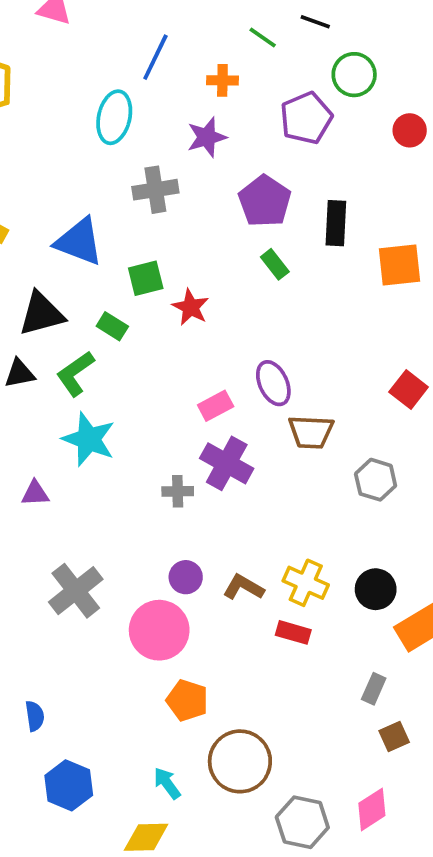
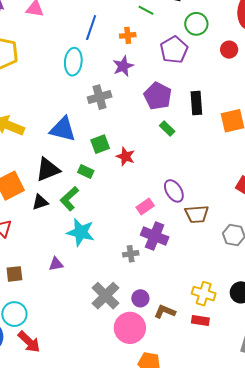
brown L-shape: (243, 587) -> (165, 312), moved
gray cross: (76, 591) -> (105, 296), moved

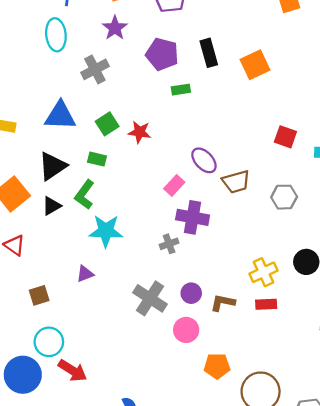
green rectangle: (167, 129) -> (181, 90), turned -42
yellow cross: (204, 294) -> (263, 272), turned -30
pink circle: (130, 328) -> (186, 330), size x0.7

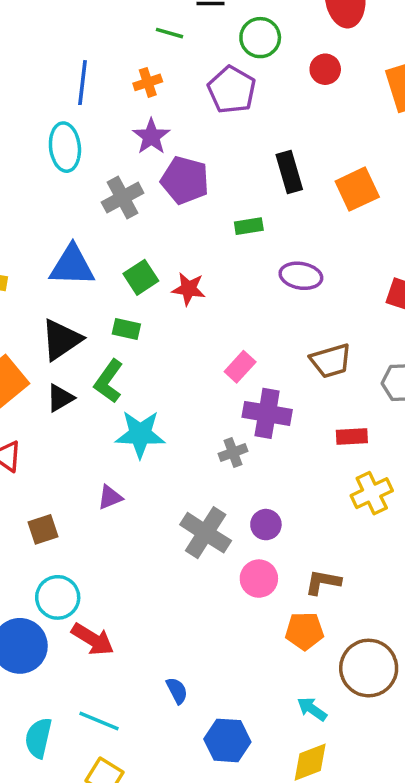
purple pentagon: (162, 54) -> (185, 180), moved
purple ellipse: (204, 160) -> (301, 276), moved, turned -36
brown L-shape: (223, 303) -> (323, 582), moved
red rectangle: (266, 304) -> (352, 437), moved

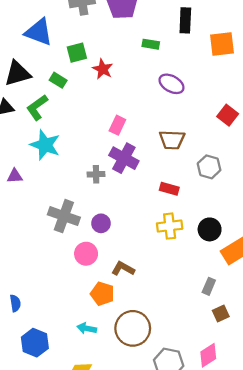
pink rectangle: (240, 367) -> (117, 125), turned -36
gray cross: (206, 533) -> (64, 216), turned -32
cyan arrow: (312, 709) -> (87, 328), moved, turned -42

